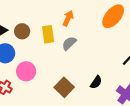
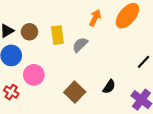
orange arrow: (68, 18) -> (95, 18), moved

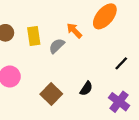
orange arrow: (95, 18) -> (74, 31), moved, turned -70

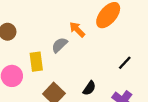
yellow rectangle: (34, 36) -> (36, 62), moved

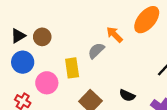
black semicircle: (89, 88) -> (127, 95), turned 80

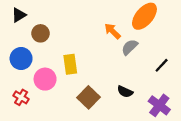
black triangle: (18, 36) -> (19, 15), moved
gray semicircle: (96, 51) -> (130, 47), moved

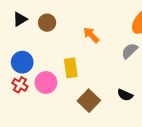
orange arrow: (112, 31) -> (91, 35), moved
brown circle: (40, 33) -> (47, 23), moved
red cross: (21, 97) -> (20, 85), moved

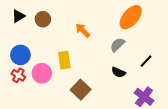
black semicircle: (125, 95) -> (118, 72), moved

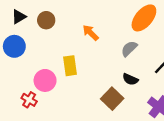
blue circle: (20, 55) -> (14, 46), moved
red cross: (18, 75) -> (29, 100), moved
brown square: (81, 90) -> (112, 99), moved

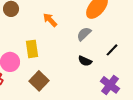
brown square: (112, 99) -> (39, 81), moved

